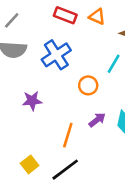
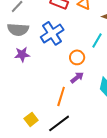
purple star: (32, 101) -> (22, 54), moved
purple arrow: (97, 120) -> (77, 77), moved

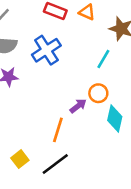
orange circle: (77, 57) -> (98, 93), moved

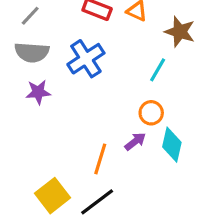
purple arrow: (78, 106) -> (135, 141), moved
yellow square: (20, 159) -> (53, 196), size x1.5

